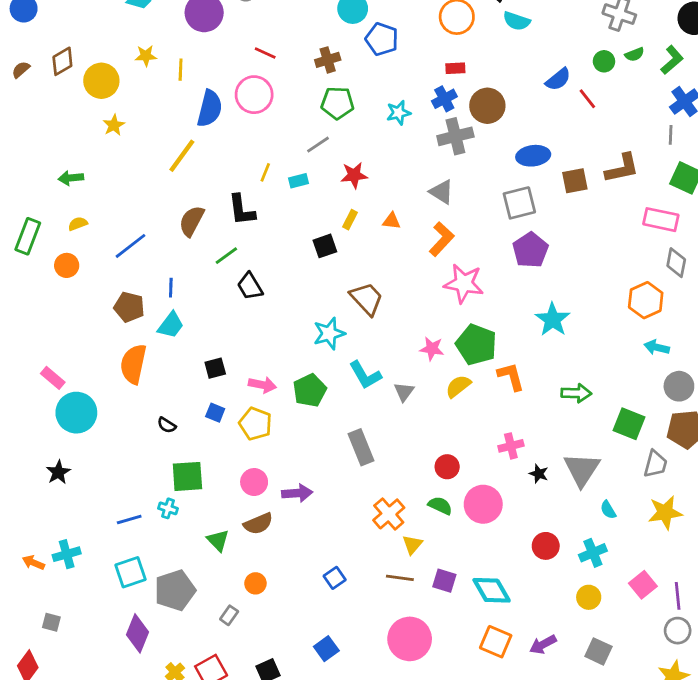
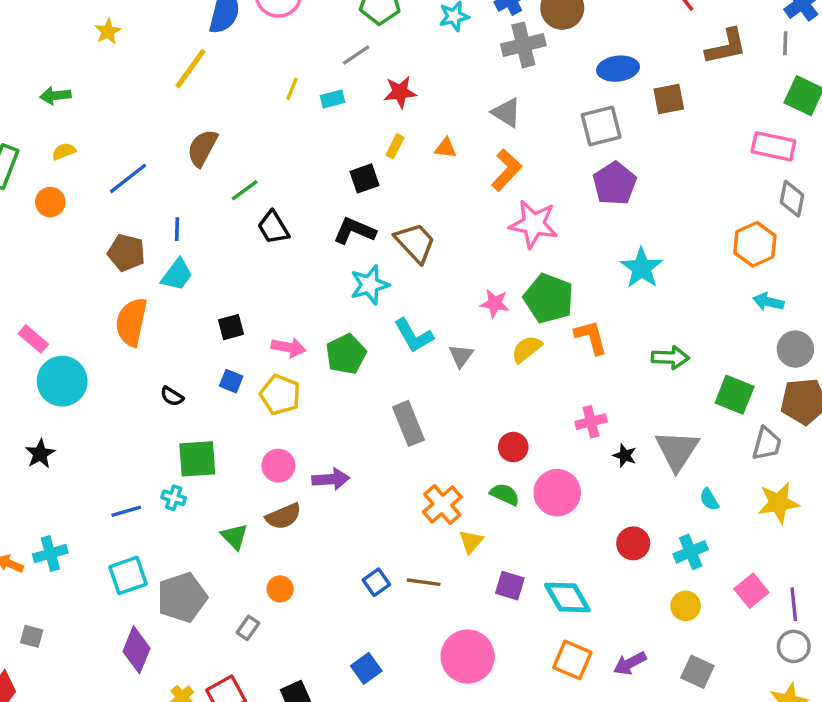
brown L-shape: (622, 168) -> (726, 47), moved
black L-shape: (242, 210) -> (354, 231), moved, turned 120
brown line: (400, 578) -> (424, 582), moved

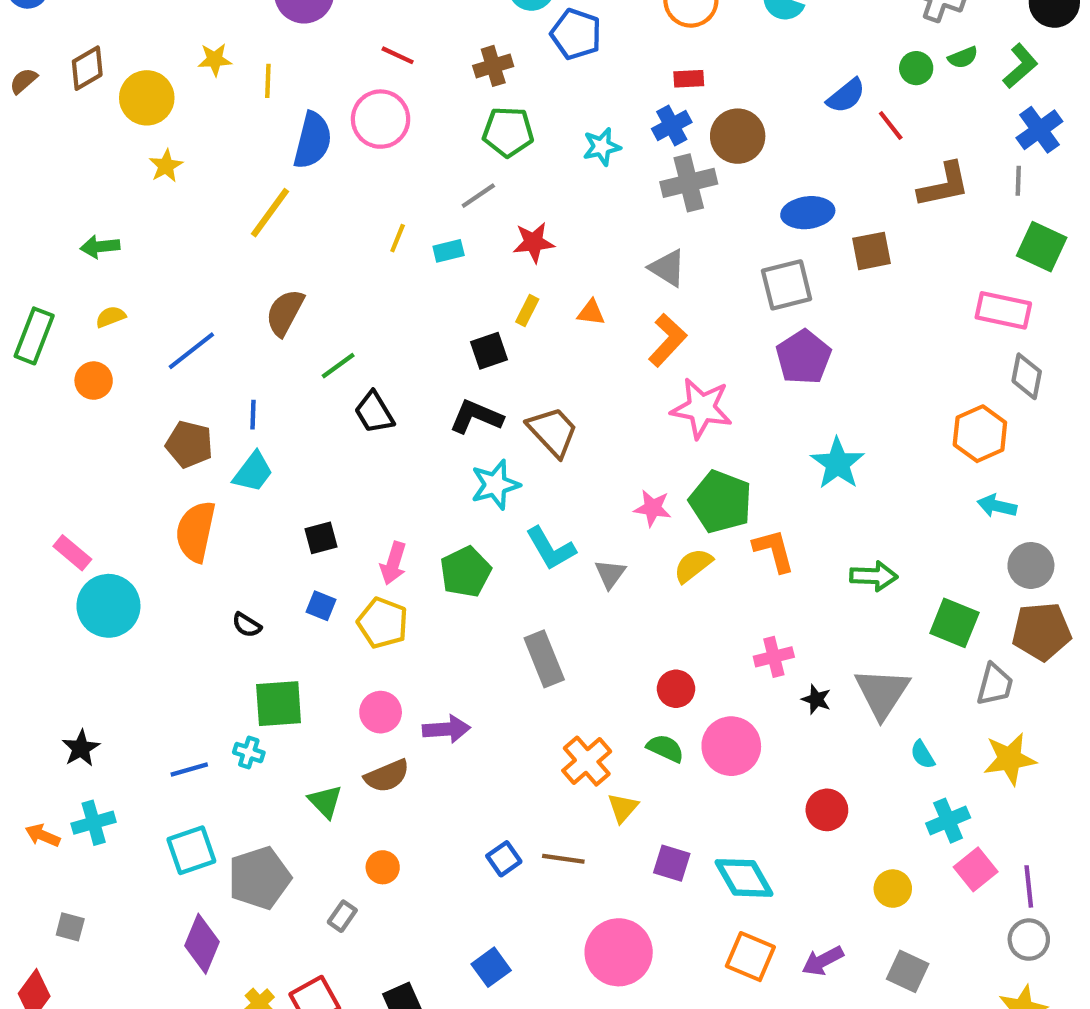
pink arrow: (289, 347) -> (393, 563), turned 96
black star: (40, 454) -> (81, 748), moved
cyan cross: (691, 552) -> (948, 821), moved

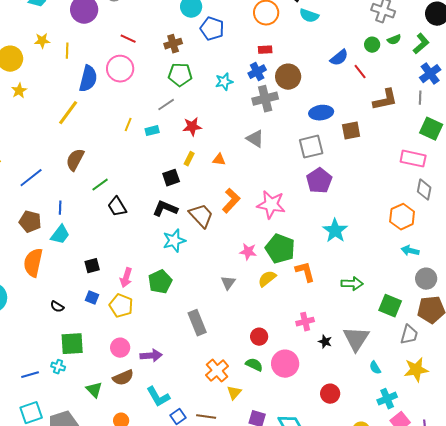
orange L-shape: (667, 340) -> (231, 201), moved
cyan L-shape: (551, 548) -> (158, 397), moved

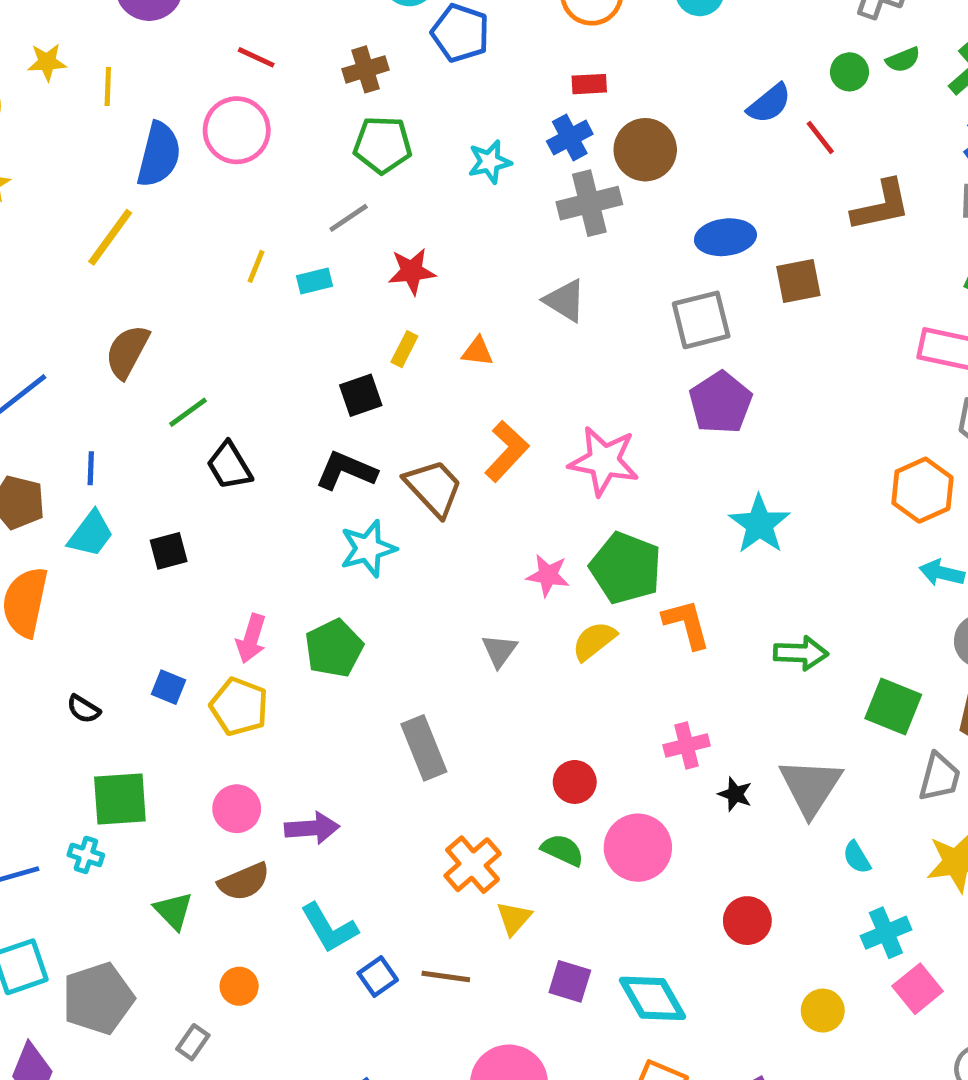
black square: (92, 266) -> (169, 551), moved

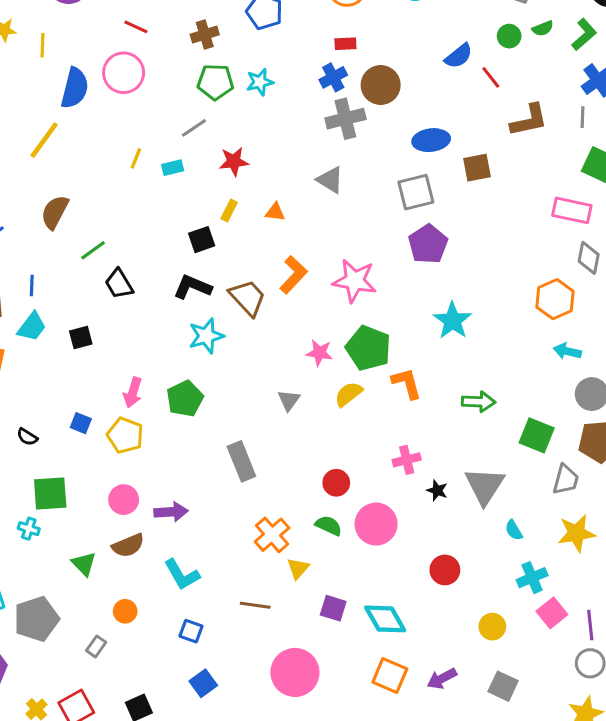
cyan star: (490, 162) -> (260, 82), moved
blue square: (378, 977) -> (191, 631), moved, turned -35

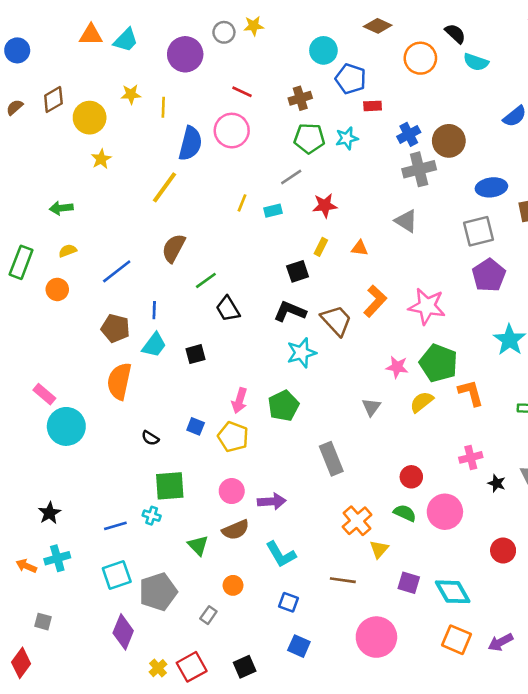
red rectangle: (345, 44) -> (373, 106), moved
blue square: (203, 683) -> (299, 646), turned -30

